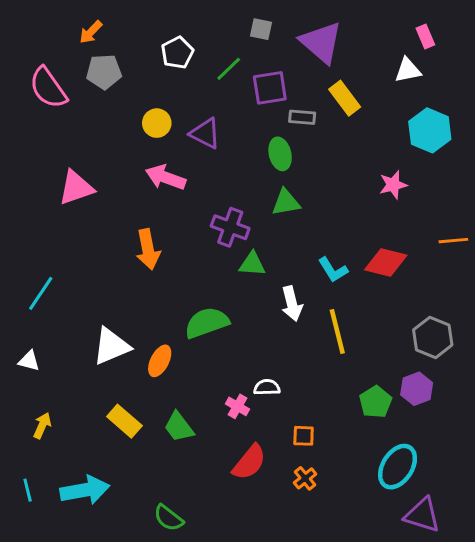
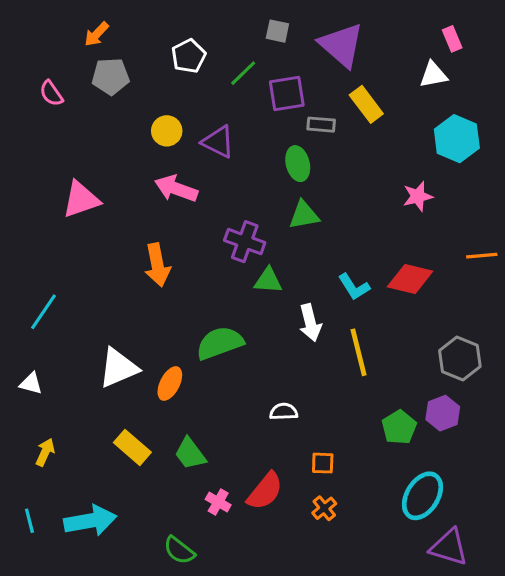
pink semicircle: (48, 88) -> (51, 93), size x0.6
pink cross: (238, 406) -> (218, 502), moved

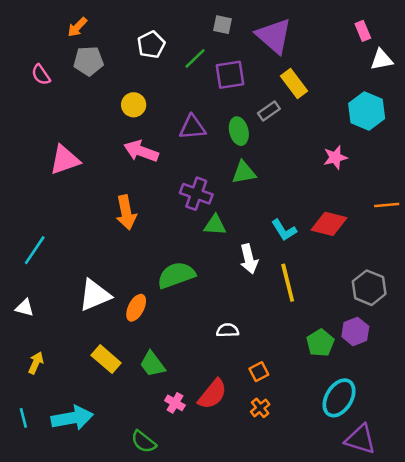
white triangle: (433, 75) -> (382, 60), moved
gray rectangle: (321, 125) -> (269, 111), moved, turned -40
purple triangle: (218, 142) -> (192, 127), moved, turned -32
orange square: (323, 463) -> (259, 372), turned -30

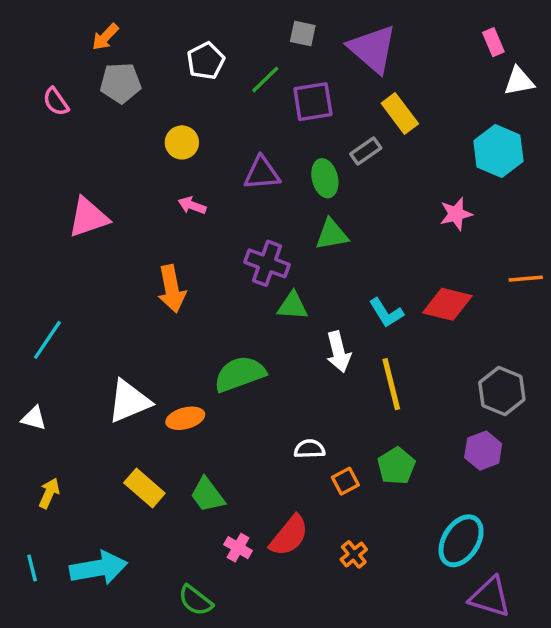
pink arrow: (141, 151) -> (192, 205), size x0.6
orange ellipse: (136, 308) -> (185, 418), turned 48
green pentagon: (320, 343) -> (396, 466), moved
orange square: (259, 372) -> (345, 481), moved

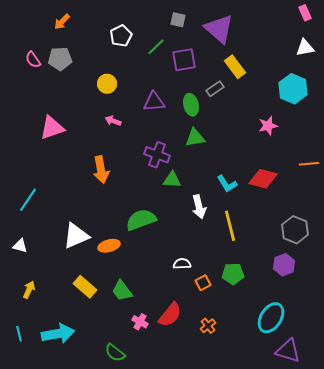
pink rectangle: (493, 42) -> (305, 13), moved
gray pentagon: (121, 83) -> (60, 59), moved
green pentagon: (396, 466) -> (233, 274), turned 30

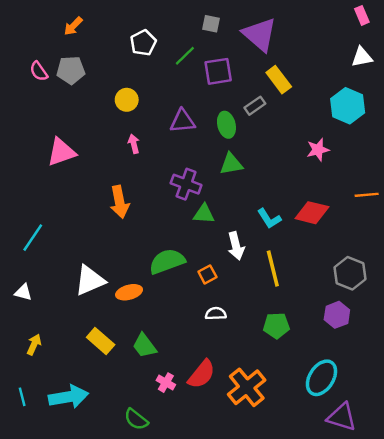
pink arrow: (113, 121) -> (134, 144), turned 56
orange square: (203, 283) -> (207, 274), moved
orange cross: (208, 326) -> (247, 387), size x2.0

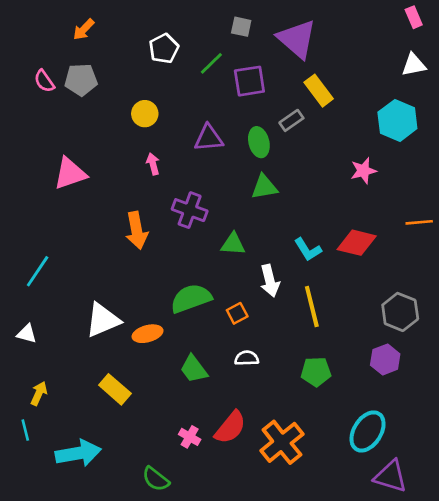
purple cross: (186, 184) -> (190, 210), moved
green trapezoid: (144, 346) -> (194, 369), moved
cyan line: (22, 397) -> (25, 430), moved

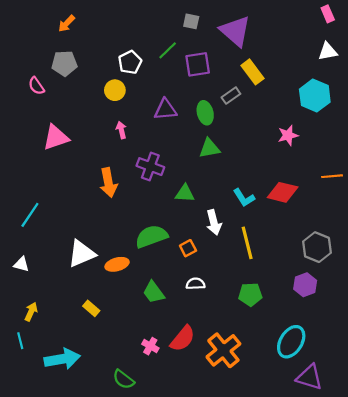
white pentagon: (164, 48) -> (130, 62), moved
pink semicircle: (44, 81) -> (36, 86), moved
yellow rectangle: (115, 389) -> (91, 308), size x0.7

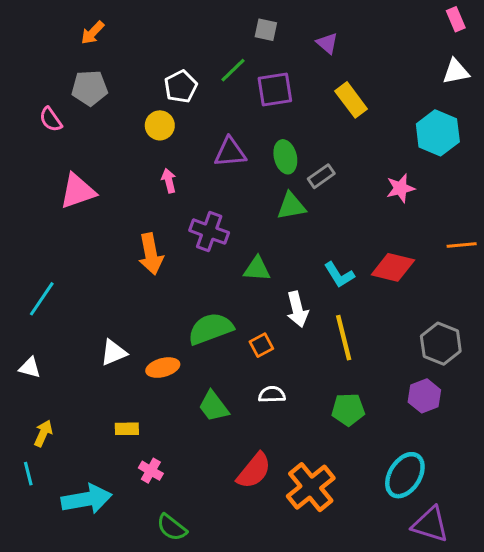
purple triangle: (235, 31) -> (327, 43), size x0.5
gray rectangle: (231, 96) -> (321, 176), moved
white triangle: (82, 254) -> (113, 353), size x0.7
yellow rectangle: (91, 308) -> (127, 429), turned -42
pink cross: (150, 346) -> (151, 471), moved

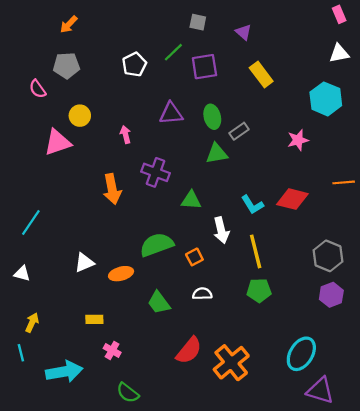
yellow circle: (160, 125) -> (80, 116), moved
purple hexagon: (424, 396) -> (331, 295), moved
green pentagon: (348, 409) -> (259, 290), moved

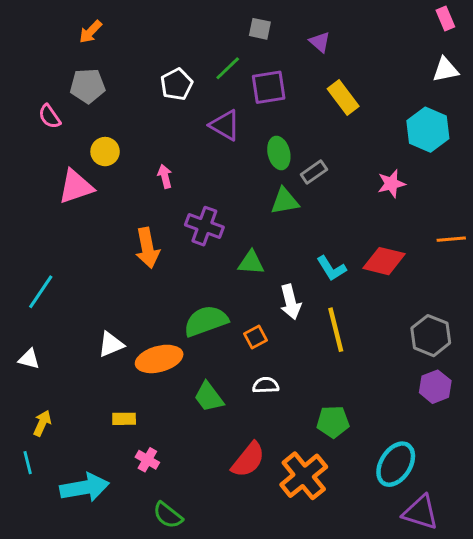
purple triangle: (171, 113) -> (225, 125), moved, turned 35
orange ellipse: (121, 274) -> (159, 359), size x1.4
green pentagon: (259, 290) -> (333, 422), moved

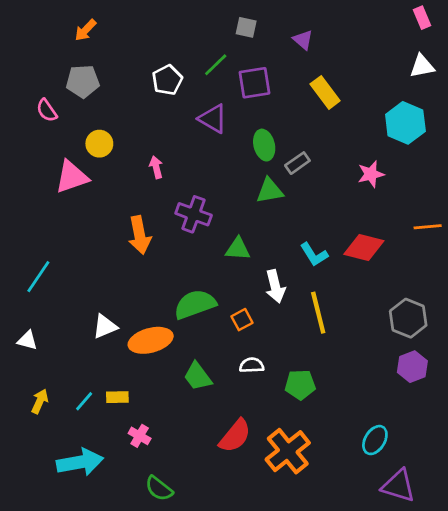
green pentagon: (333, 422) -> (300, 385), moved
cyan line: (28, 463) -> (84, 401), moved, turned 55
cyan ellipse: (396, 464) -> (375, 440), size x0.7

